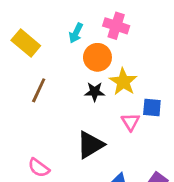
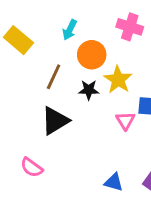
pink cross: (116, 26) -> (130, 27), moved
brown line: (39, 90) -> (54, 77), moved
black triangle: (90, 145) -> (55, 121), moved

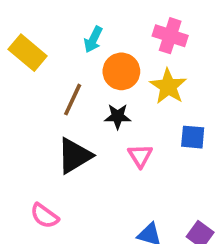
yellow star: (118, 80) -> (168, 86), moved
pink triangle: (125, 121) -> (140, 156), moved

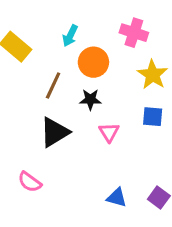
yellow star: (168, 86) -> (153, 75), moved

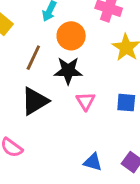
black star: (90, 100) -> (68, 71), size x1.4
blue square: (153, 117) -> (126, 103), moved

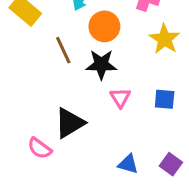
brown line: (33, 58) -> (63, 50), turned -50
black triangle: (35, 101) -> (70, 123), moved

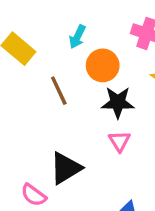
black star: (101, 64) -> (118, 102), moved

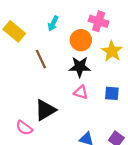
orange circle: (103, 65) -> (81, 40), moved
pink triangle: (119, 141) -> (81, 92), turned -40

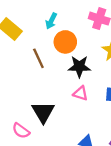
orange circle: (81, 40) -> (65, 42), moved
black triangle: (45, 110) -> (43, 112), turned -30

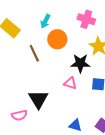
black star: (79, 66) -> (80, 63), moved
pink semicircle: (21, 131) -> (19, 115), turned -49

